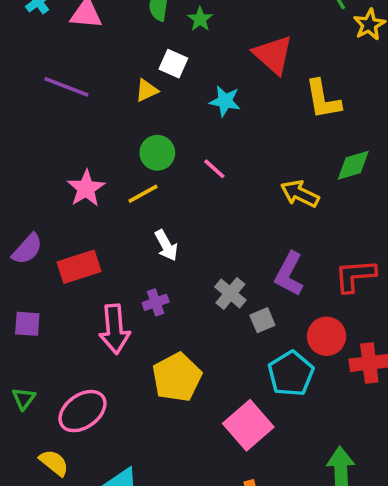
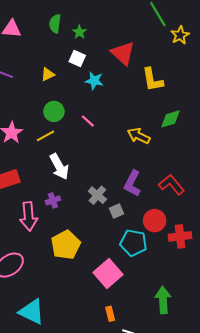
white square: (173, 64) -> (77, 59), moved
white arrow: (166, 245) -> (59, 167), size x1.4
red L-shape: (355, 276) -> (172, 185), turned 55
cyan pentagon: (291, 374) -> (133, 243), turned -30

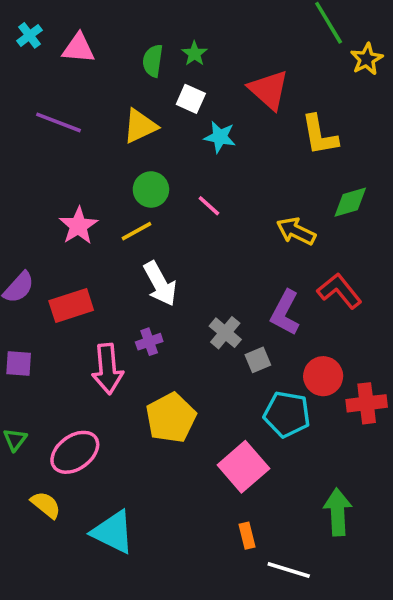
green semicircle: (55, 24) -> (153, 61), moved
yellow triangle: (48, 74) -> (140, 126), size x1.5
red L-shape: (172, 185) -> (339, 291), moved

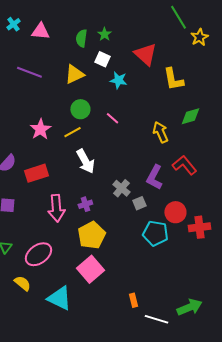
yellow arrow: (296, 231) -> (160, 132), turned 40
purple cross: (149, 342) -> (85, 204), moved
pink square: (243, 467) -> (90, 269), moved
green arrow: (338, 512) -> (189, 307), moved, turned 70

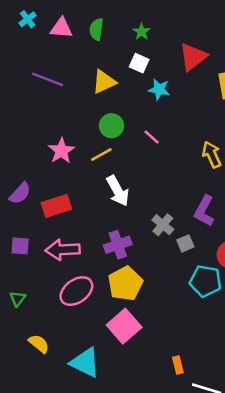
green semicircle: (81, 38) -> (96, 29), moved
red triangle: (145, 54) -> (193, 57), turned 40
purple cross: (85, 204) -> (118, 245), size x1.5
pink arrow: (56, 208) -> (63, 250), moved, turned 92
pink ellipse: (38, 254) -> (76, 291), moved

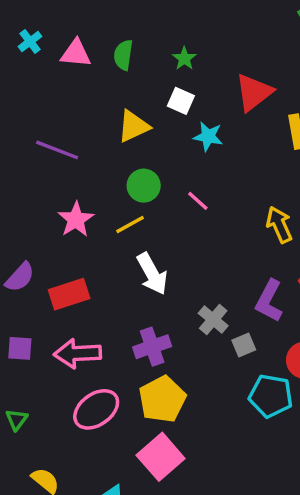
purple line: (48, 79) -> (57, 150), moved

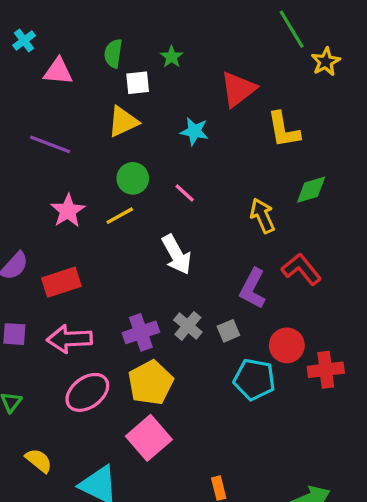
pink triangle: (76, 53) -> (58, 71), moved
white square: (181, 101) -> (138, 83), moved, turned -30
white arrow: (152, 274) -> (177, 255), moved
gray cross: (213, 320) -> (188, 326), moved

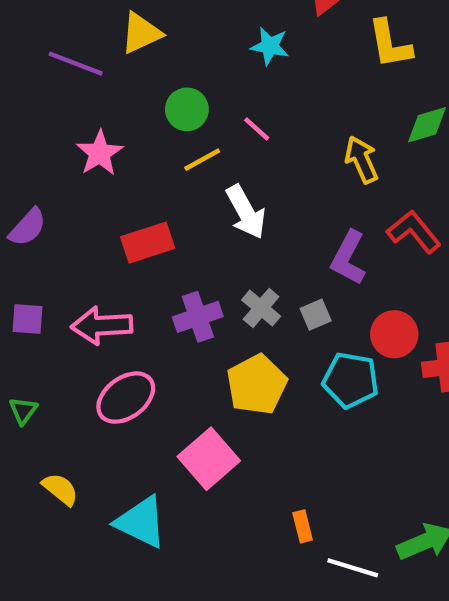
yellow triangle: (123, 122) -> (141, 33), moved
yellow line: (120, 216) -> (202, 160), moved
red rectangle: (61, 282) -> (148, 243), moved
yellow pentagon: (151, 383) -> (257, 384), moved

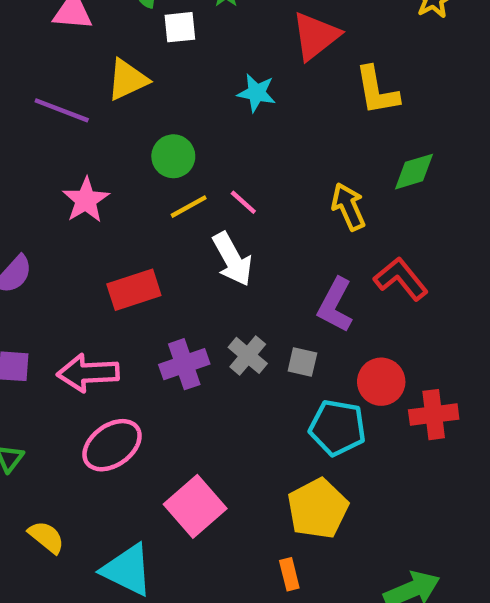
pink line: (257, 129) -> (243, 202), moved
gray square: (316, 315) -> (302, 362), turned 36
yellow pentagon: (257, 384) -> (318, 509), moved

